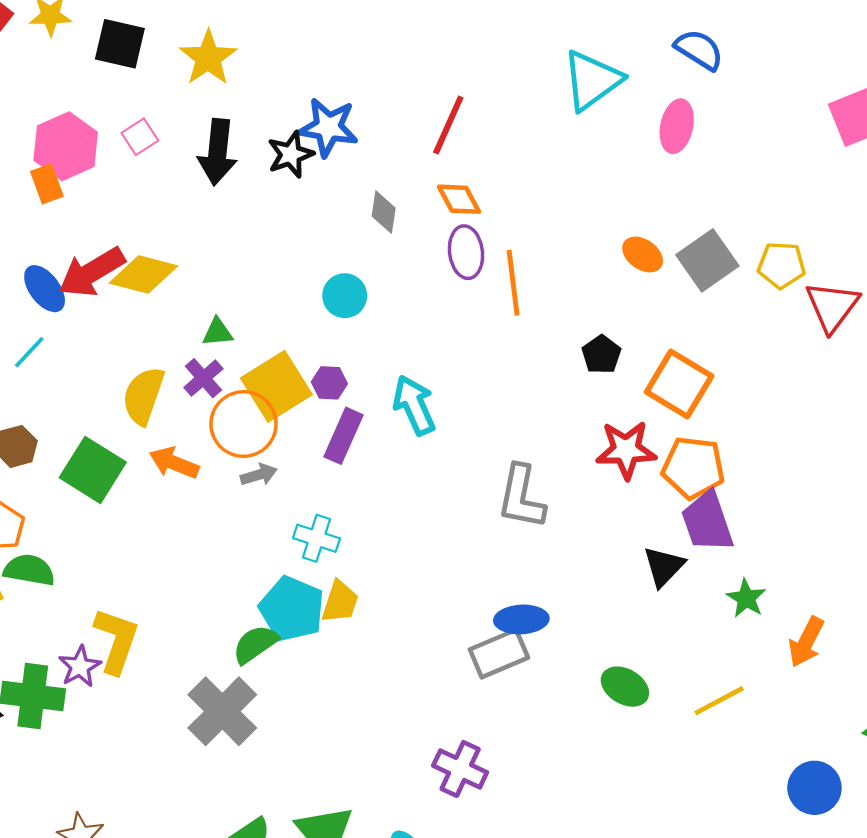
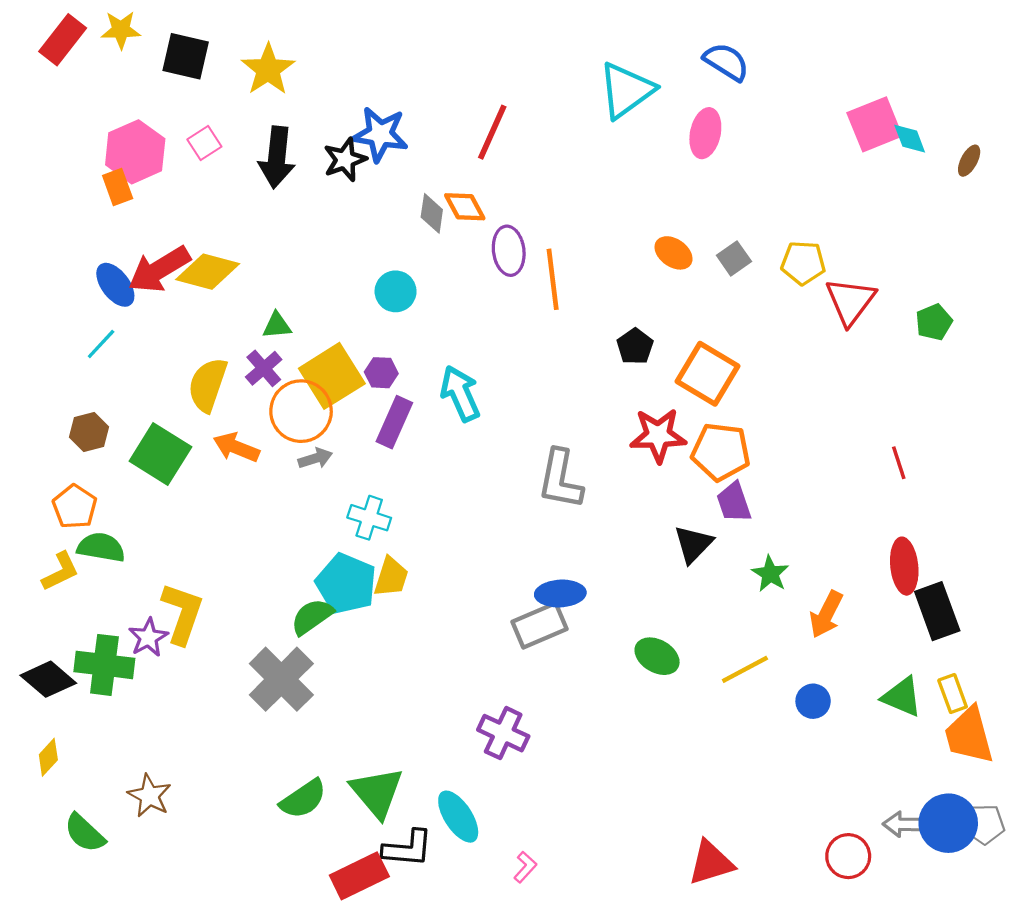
orange diamond: (459, 199) -> (465, 207), moved
gray square: (707, 260) -> (734, 258), size x0.6
purple trapezoid: (707, 522) -> (734, 502), size x0.7
blue circle: (814, 788) -> (813, 701), moved, size x0.7

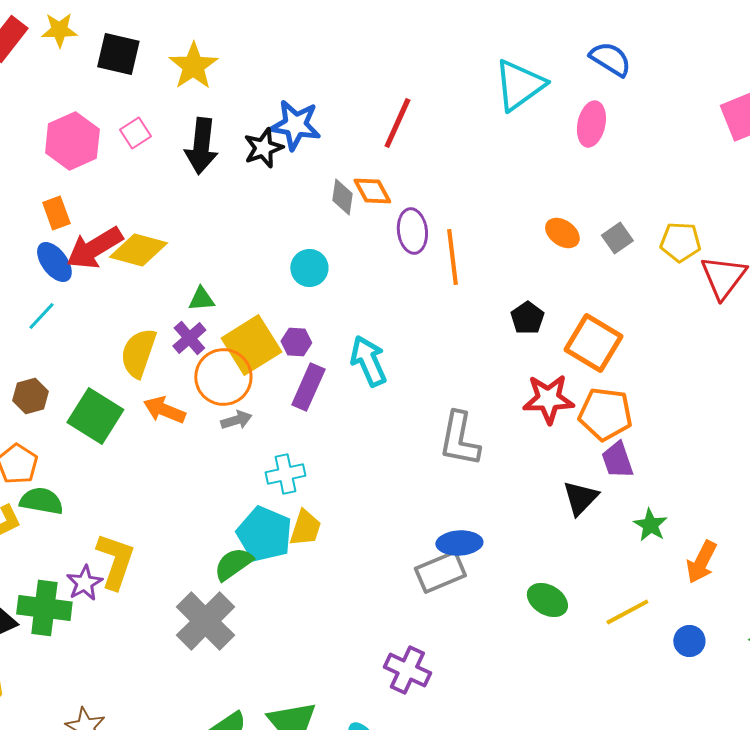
orange rectangle: (118, 187) -> (56, 213), moved
cyan cross: (369, 518) -> (285, 474), turned -30

